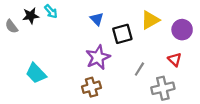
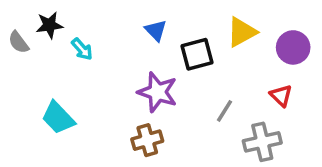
cyan arrow: (51, 11) -> (82, 49), moved
purple star: (98, 57) -> (158, 92), turned -30

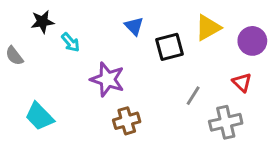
gray semicircle: (19, 42) -> (14, 56), moved
purple star: (158, 92) -> (107, 79), moved
cyan trapezoid: (58, 118) -> (39, 116), moved

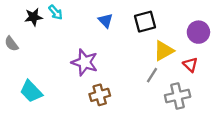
yellow triangle: (208, 28) -> (164, 51), moved
cyan arrow: (70, 42) -> (56, 12), moved
black square: (170, 47) -> (145, 22), moved

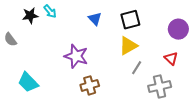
yellow triangle: (164, 51) -> (128, 46), moved

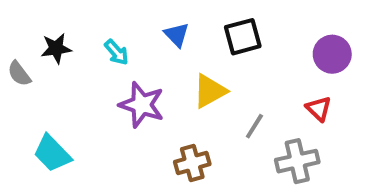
cyan arrow: (50, 11) -> (116, 52), moved
black star: (30, 16) -> (56, 48), moved
yellow triangle: (128, 46) -> (210, 91), moved
brown cross: (90, 85) -> (192, 163), moved

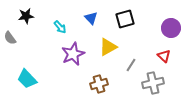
black star: (56, 48) -> (26, 16), moved
purple star: (142, 105) -> (73, 54), turned 30

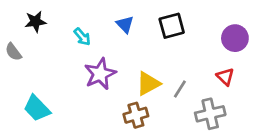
yellow triangle: (108, 47) -> (148, 84), moved

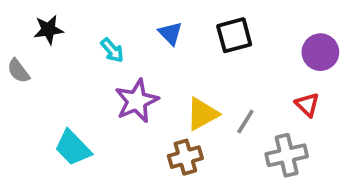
cyan trapezoid: (37, 108) -> (73, 148), moved

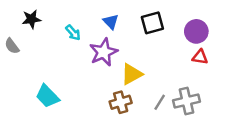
purple circle: (320, 52) -> (196, 31), moved
purple star: (137, 101) -> (104, 52), moved
red triangle: (307, 105) -> (200, 57), moved, turned -35
gray line: (245, 122) -> (160, 102), moved

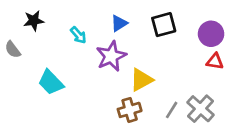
blue triangle: (111, 22) -> (119, 23), turned 42
cyan trapezoid: (47, 96) -> (51, 82), moved
gray cross: (187, 101) -> (201, 109), turned -35

